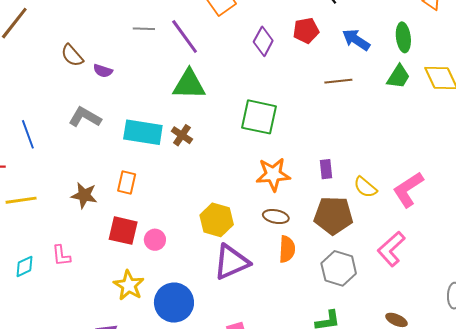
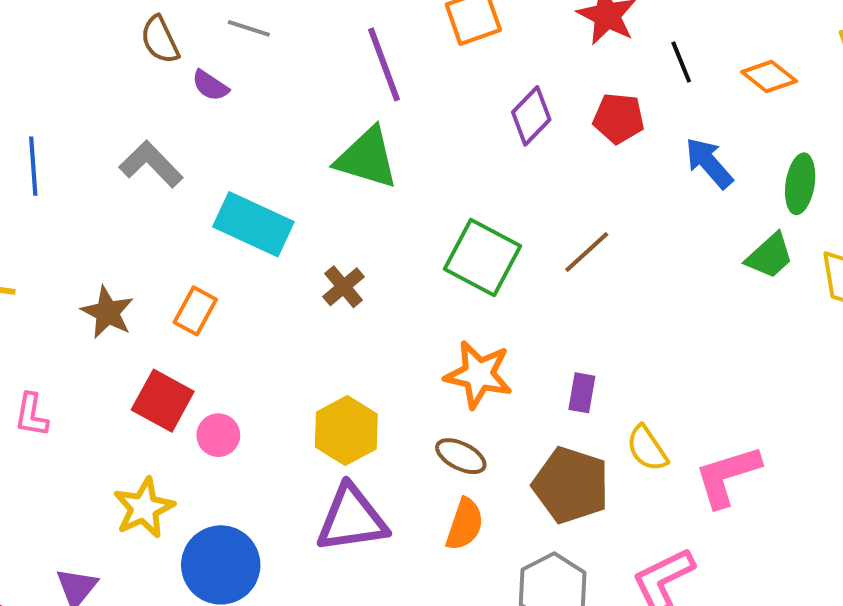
gray line: (144, 29) -> (249, 28), moved
brown line: (338, 81) -> (587, 252), moved, turned -52
brown cross: (182, 135) -> (344, 287), moved

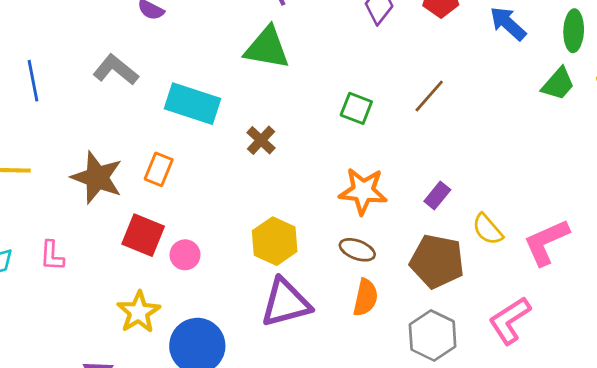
green square: (483, 257) -> (356, 108), size x0.6
brown star: (107, 312) -> (97, 177), size x1.4
purple rectangle: (582, 393) -> (437, 195), turned 36

